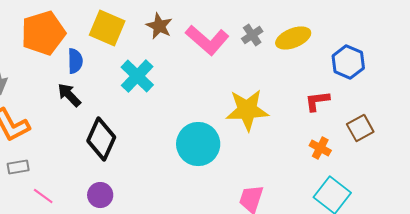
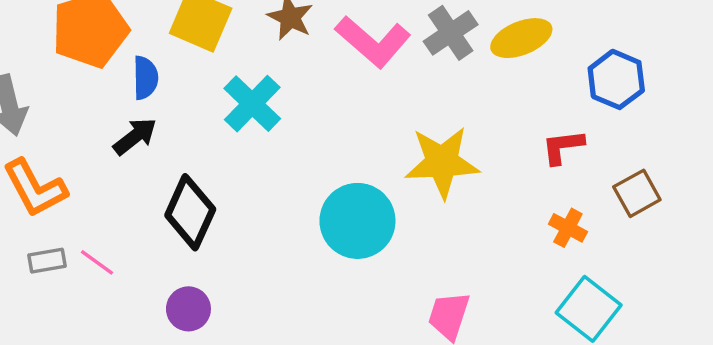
gray cross: (252, 35) -> (451, 33), size x1.4
black arrow: (69, 95) -> (135, 136), turned 96
pink line: (43, 196) -> (97, 262), moved

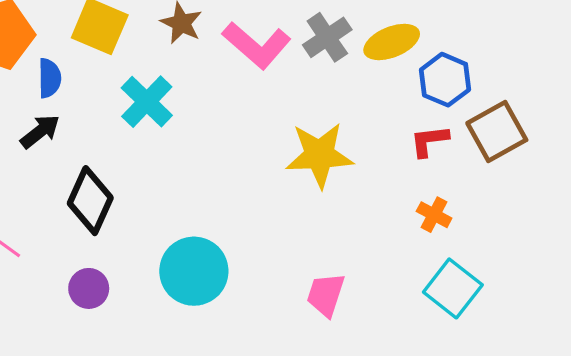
blue hexagon: (616, 79) -> (445, 80), moved
brown square: (637, 193) -> (497, 131), moved, size x1.4
cyan circle: (357, 221) -> (194, 271), moved

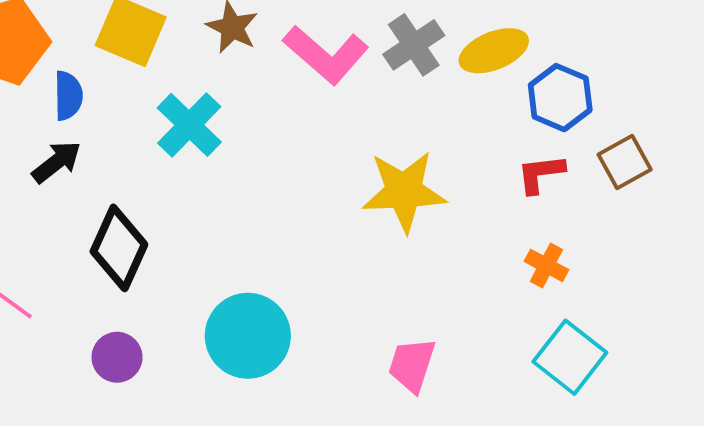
brown square: (497, 131) -> (625, 162), size x0.7

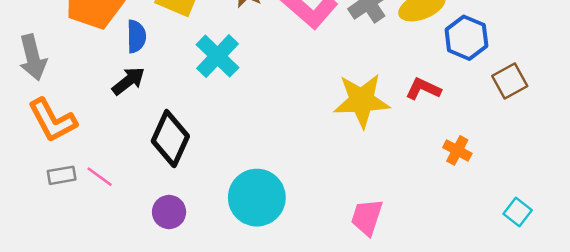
red L-shape: (541, 174) -> (423, 89), moved, turned 32
cyan square: (570, 357) -> (518, 212), moved, size x0.6

